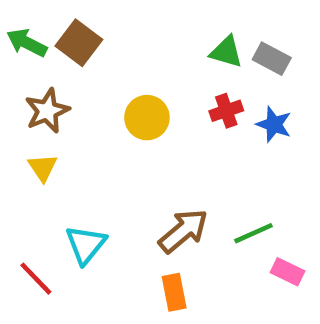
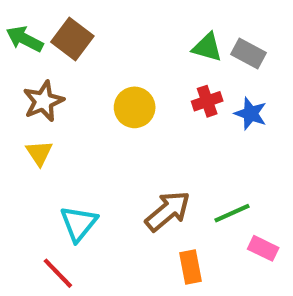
red line: (36, 279) -> (58, 273), moved
orange rectangle: (174, 292) -> (191, 267), moved

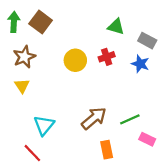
green arrow: (25, 39) -> (14, 22), turned 66
gray rectangle: (249, 53) -> (147, 41), moved
red cross: (207, 101) -> (107, 57), moved

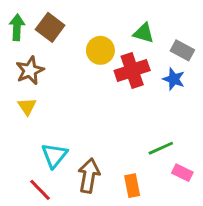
red cross: (107, 57) -> (132, 70), size x1.6
yellow circle: (75, 60) -> (100, 50), moved
brown arrow: (94, 118) -> (89, 176), moved, turned -40

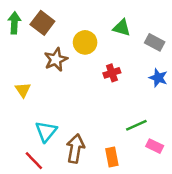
brown star: (30, 70) -> (56, 59), moved
red cross: (132, 70) -> (112, 73), moved, size x0.6
blue star: (174, 79) -> (158, 78), moved

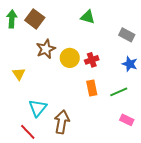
green triangle: (122, 28) -> (88, 17), moved
yellow circle: (85, 42) -> (70, 58), moved
green line: (136, 125) -> (119, 92), moved
orange rectangle: (112, 157) -> (92, 88), moved

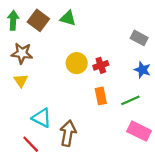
green triangle: (88, 17) -> (68, 18), moved
brown star: (46, 49) -> (22, 53), moved, turned 30
cyan triangle: (38, 108) -> (42, 118), turned -42
pink rectangle: (127, 120) -> (139, 131), size x1.5

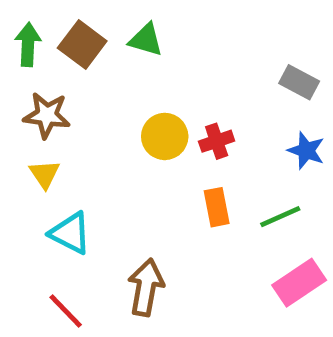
cyan triangle: (42, 118) -> (70, 233), moved
pink rectangle: (139, 131) -> (299, 283), turned -60

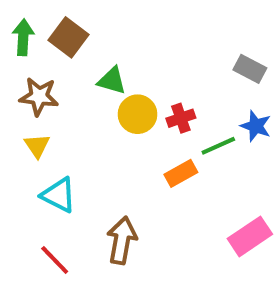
green triangle: (146, 40) -> (112, 81), moved
orange rectangle: (217, 207) -> (181, 173), turned 72
green line: (280, 217) -> (218, 146), moved

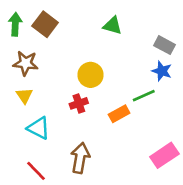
green triangle: (112, 81) -> (113, 26), moved
red cross: (181, 118) -> (79, 103), moved
blue star: (256, 126) -> (162, 71), moved

